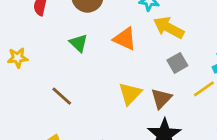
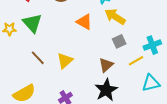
green triangle: (79, 43) -> (32, 23), moved, size x1.5
yellow triangle: (130, 94) -> (65, 61), moved

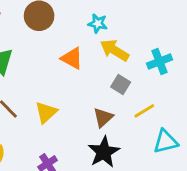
gray square: (119, 41) -> (121, 85), turned -32
cyan cross: (152, 45) -> (159, 61), moved

